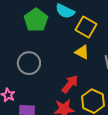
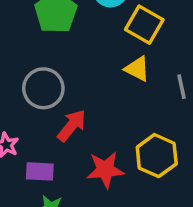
red arrow: (70, 84) -> (72, 125), moved

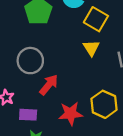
yellow triangle: (137, 69) -> (91, 48), turned 30

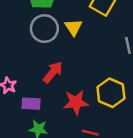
yellow triangle: (91, 48) -> (73, 27), moved
gray circle: (30, 61) -> (44, 29), moved

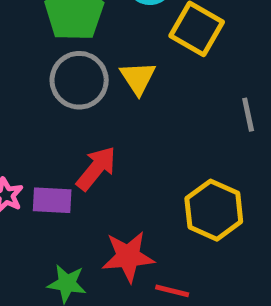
red star: (76, 102) -> (128, 257), moved
purple rectangle: (31, 104) -> (52, 200), moved

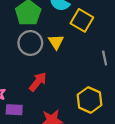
purple rectangle: (52, 200) -> (14, 110), moved

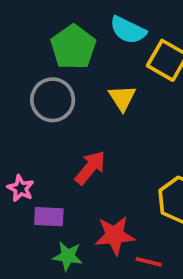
gray circle: (30, 43) -> (53, 100), moved

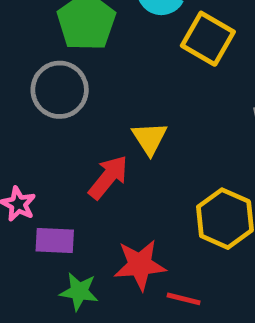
yellow triangle: (122, 98) -> (150, 138), moved

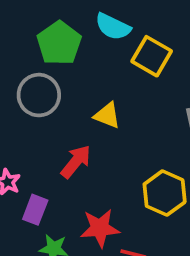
yellow triangle: (150, 138) -> (107, 115), moved, turned -36
purple rectangle: (55, 240) -> (35, 210), turned -72

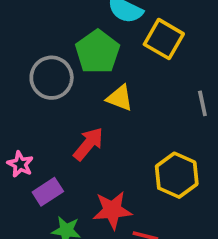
green pentagon: (59, 43) -> (98, 52), moved
purple rectangle: (35, 210) -> (48, 192), turned 36

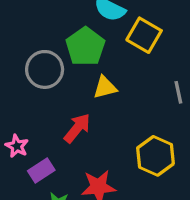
yellow triangle: (120, 98) -> (105, 87), turned -35

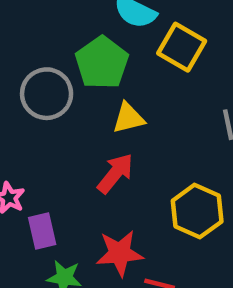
red arrow: (77, 128) -> (115, 173), moved
purple rectangle: (41, 171) -> (42, 231), turned -70

